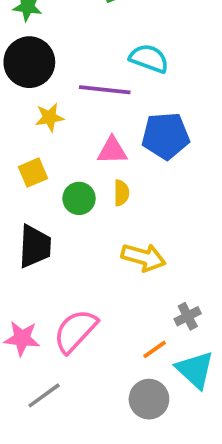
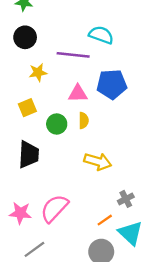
black circle: (29, 62) -> (25, 37), size x0.7

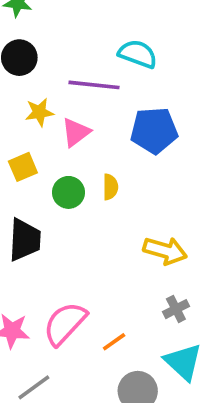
pink triangle: (78, 94) -> (76, 132), moved, turned -36
yellow arrow: (98, 161) -> (165, 251), moved
orange line: (105, 220) -> (114, 342), moved

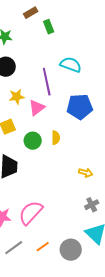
purple line: (94, 85) -> (47, 82), turned 72
yellow arrow: (165, 251) -> (86, 173), size x0.6
orange line: (114, 342) -> (43, 247), moved

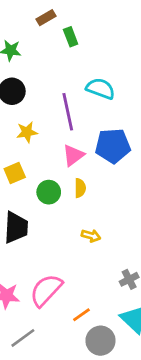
pink triangle: (37, 108) -> (73, 155), moved
yellow arrow: (86, 173) -> (91, 236), moved
orange line: (43, 247) -> (81, 315), moved

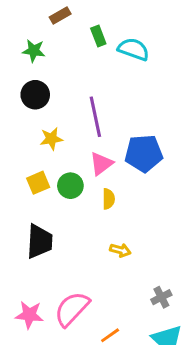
brown rectangle: (46, 18) -> (60, 15), moved
cyan semicircle: (100, 89) -> (134, 49), moved
green circle: (49, 192) -> (70, 186), moved

